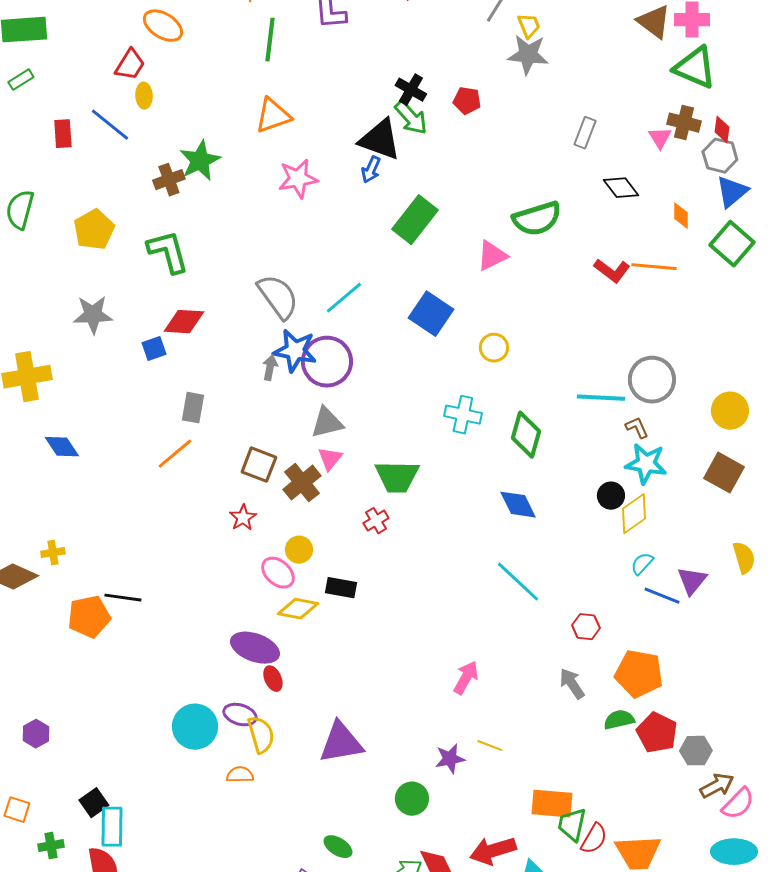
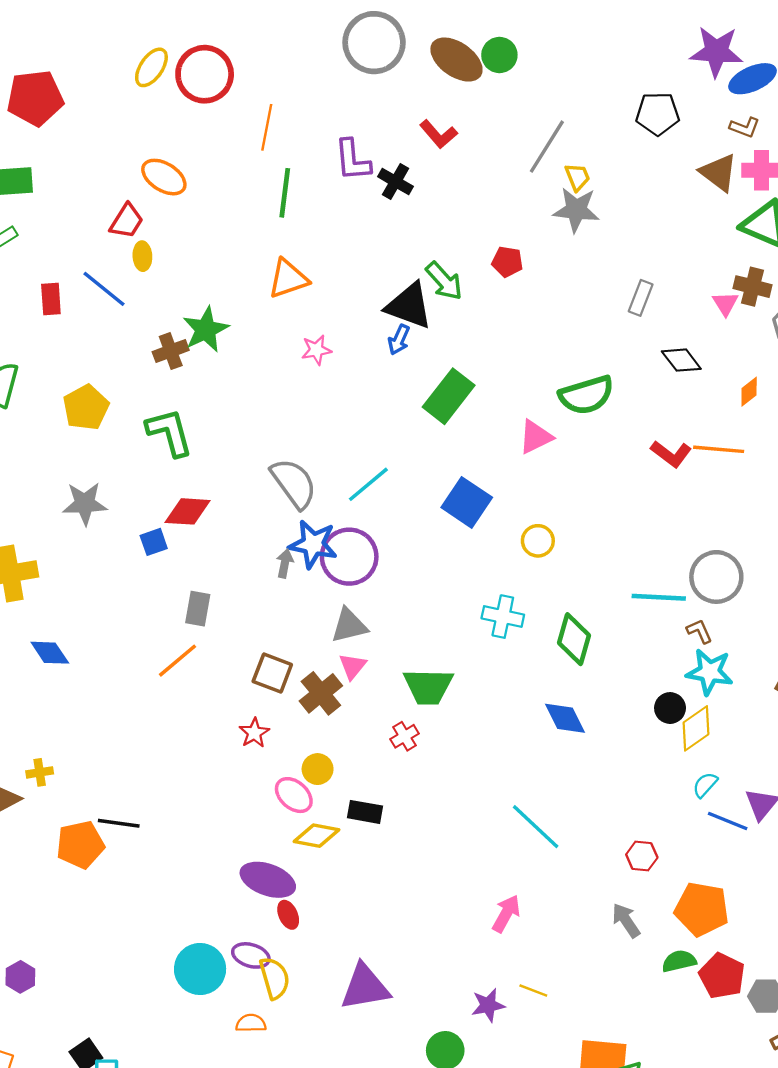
black cross: (411, 90) -> (395, 182), moved
pink star: (298, 179) -> (316, 350), size x0.7
orange diamond: (681, 216) -> (749, 392), turned 52
cyan line: (518, 582) -> (536, 827), moved

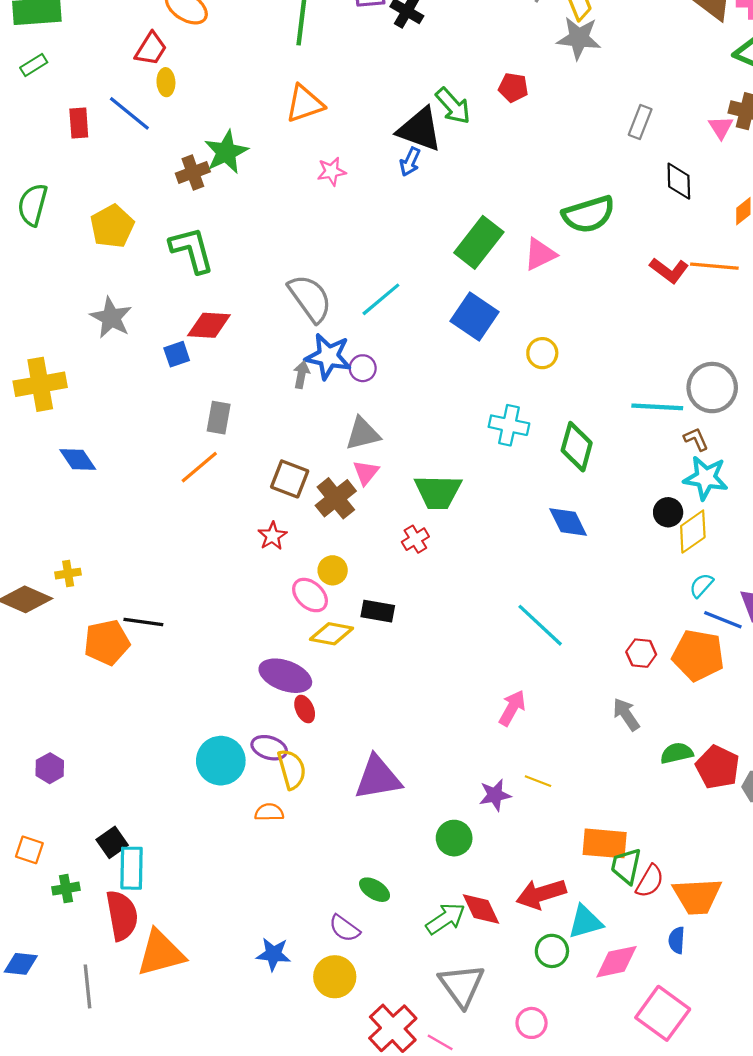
black diamond: (681, 360) -> (679, 181), turned 36
green rectangle: (449, 396) -> (479, 242), moved
gray star: (85, 504) -> (111, 318), turned 30
purple circle: (349, 557) -> (363, 368), size x0.5
orange pentagon: (702, 909) -> (698, 655), moved

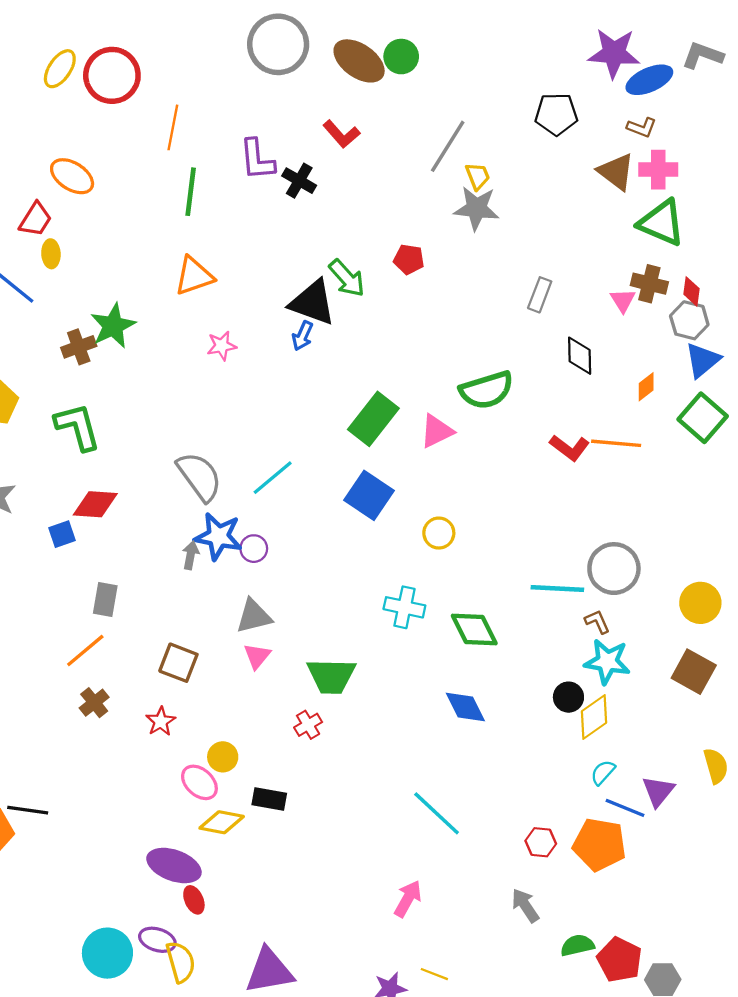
green diamond: (577, 447) -> (474, 629), turned -42
brown cross: (336, 498) -> (94, 703), moved, size x0.7

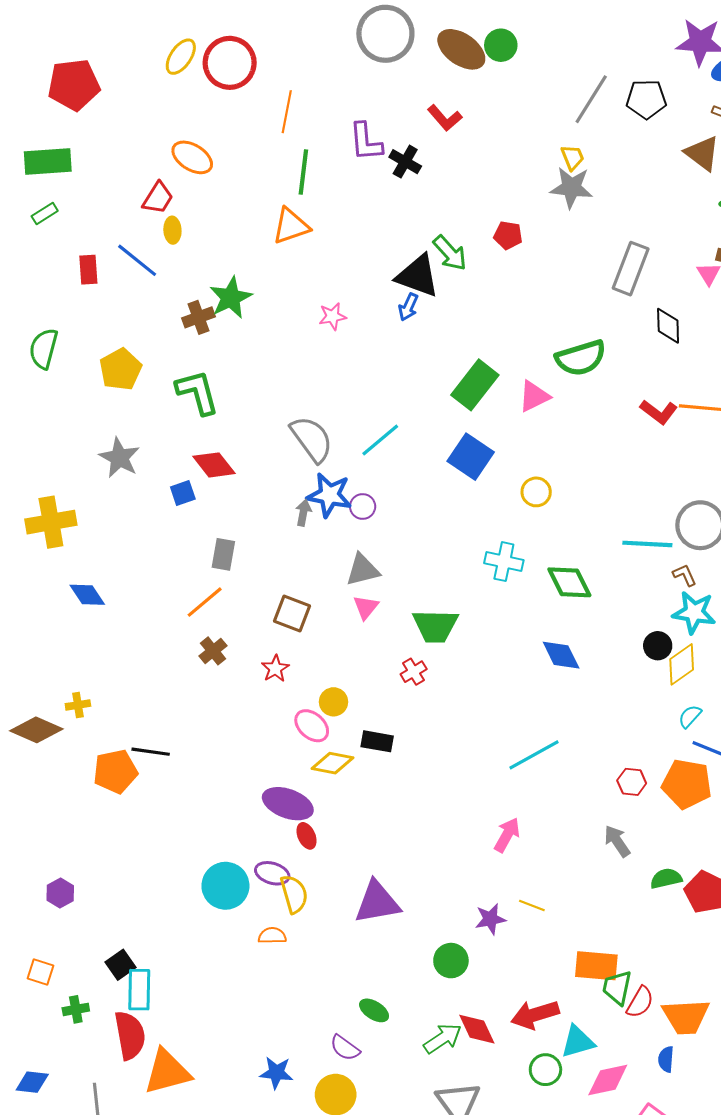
gray line: (448, 146) -> (591, 99), moved
orange triangle: (194, 276) -> (291, 226), moved
gray rectangle: (540, 295) -> (631, 269), size x1.6
red diamond: (95, 504) -> (214, 465), turned 48
cyan line: (437, 813) -> (534, 755), turned -72

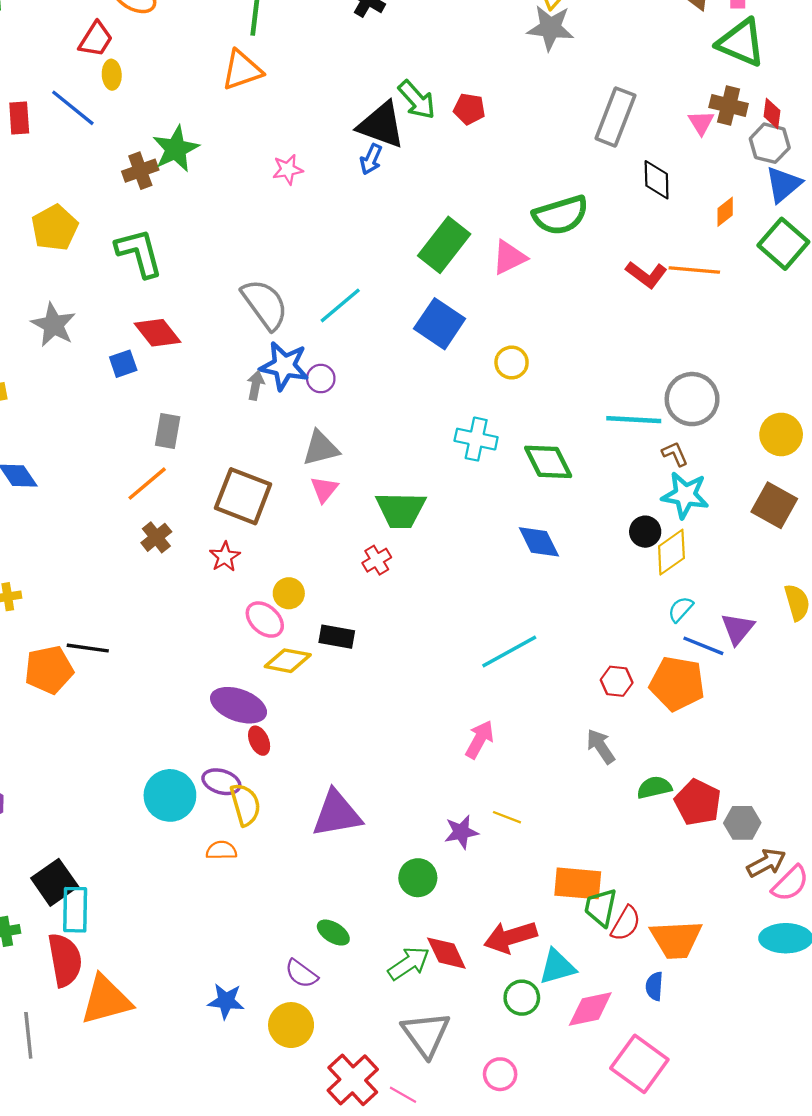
red pentagon: (508, 235) -> (469, 109), moved
brown square: (292, 614) -> (243, 496), size x1.4
black square: (121, 965) -> (55, 882), size x1.4

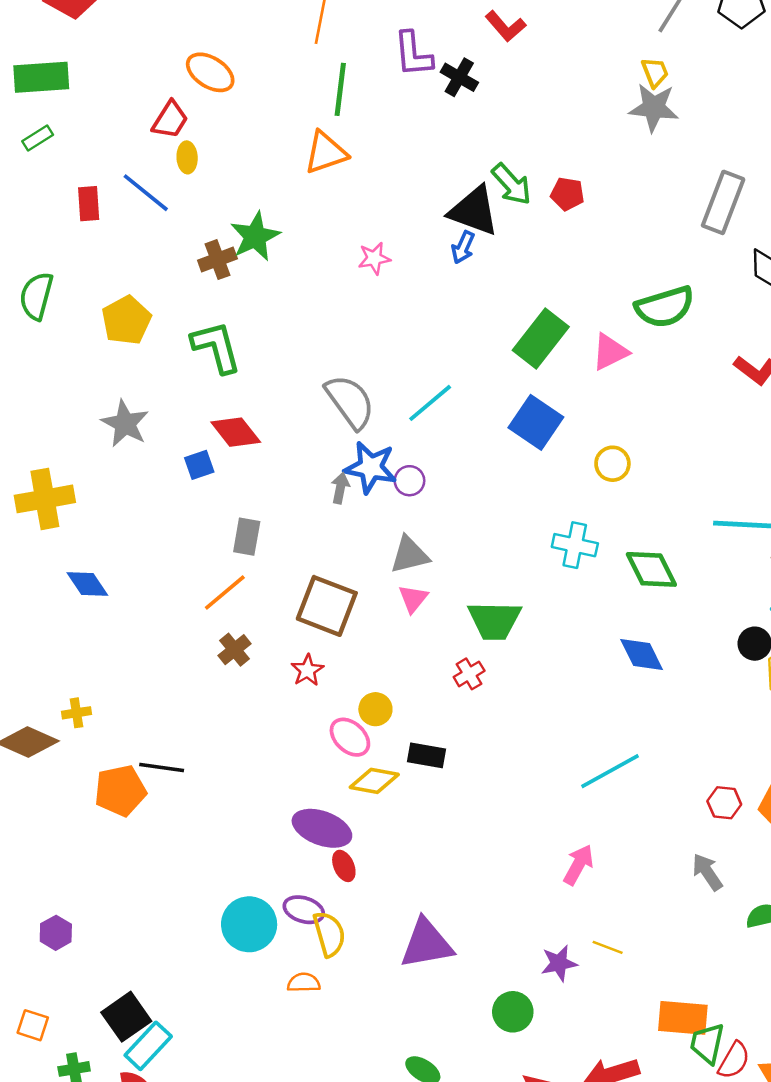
cyan rectangle: (75, 910) -> (148, 1046), turned 42

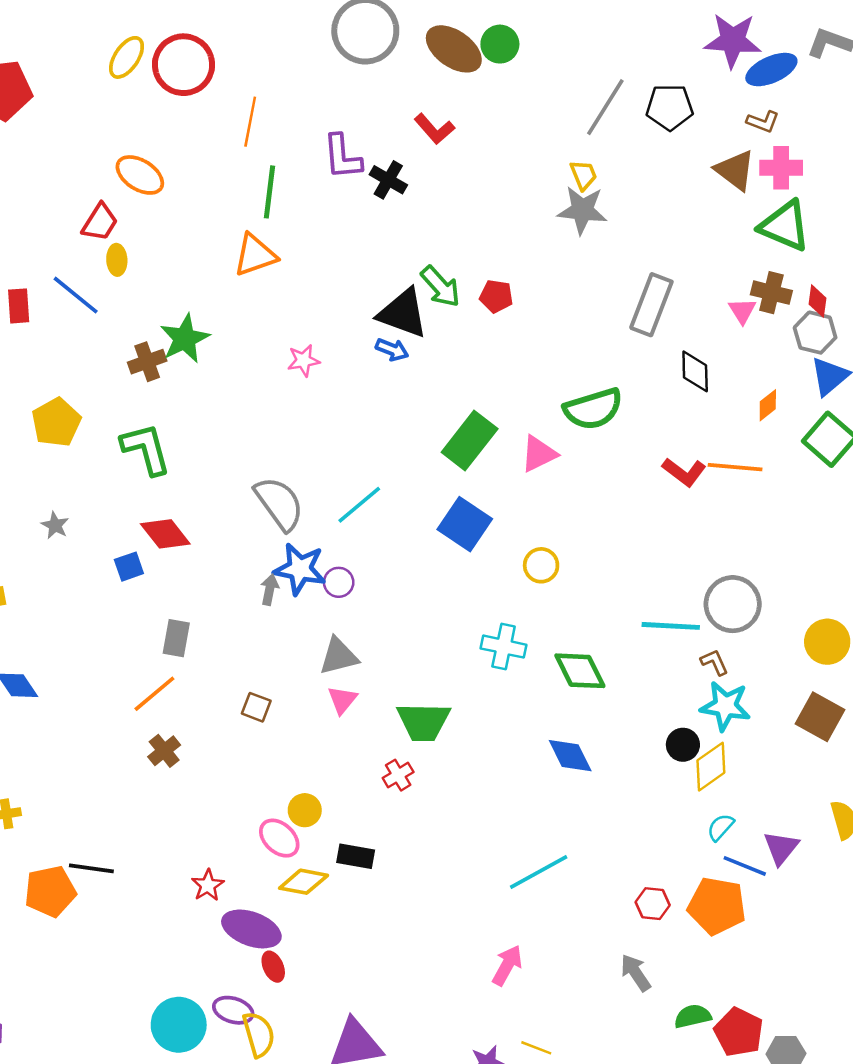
blue arrow: (463, 247) -> (392, 350), turned -92
gray star: (125, 424) -> (55, 525), size x0.6
brown square: (327, 606) -> (256, 707), size x0.5
red star: (307, 670) -> (208, 885), moved

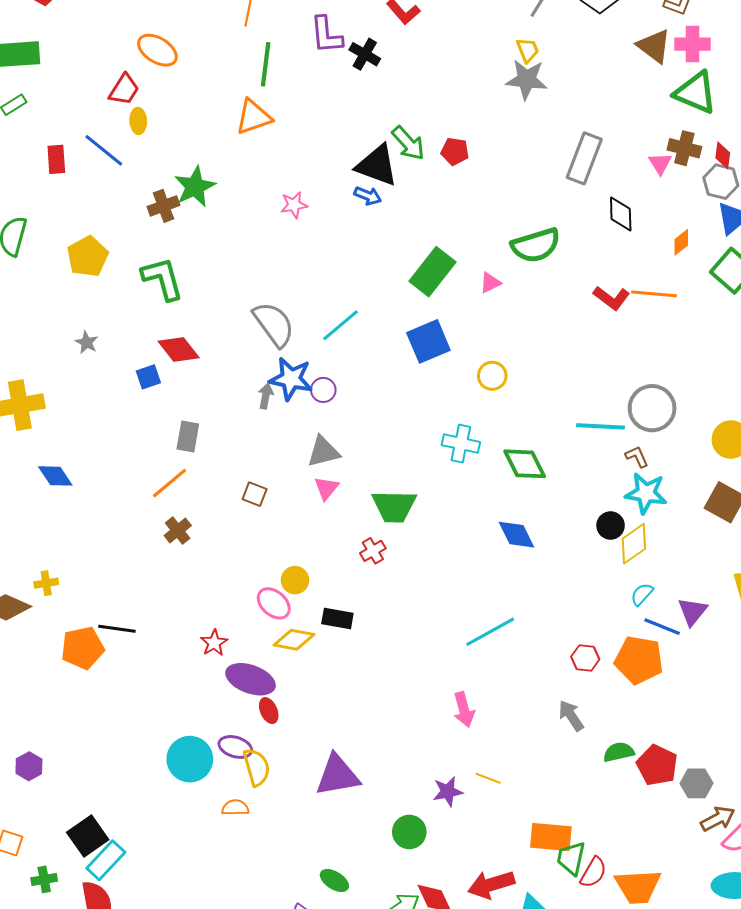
pink triangle: (539, 454) -> (490, 283), size x0.7
blue square: (465, 524) -> (428, 341), turned 33
pink arrow: (507, 965) -> (464, 710), turned 136

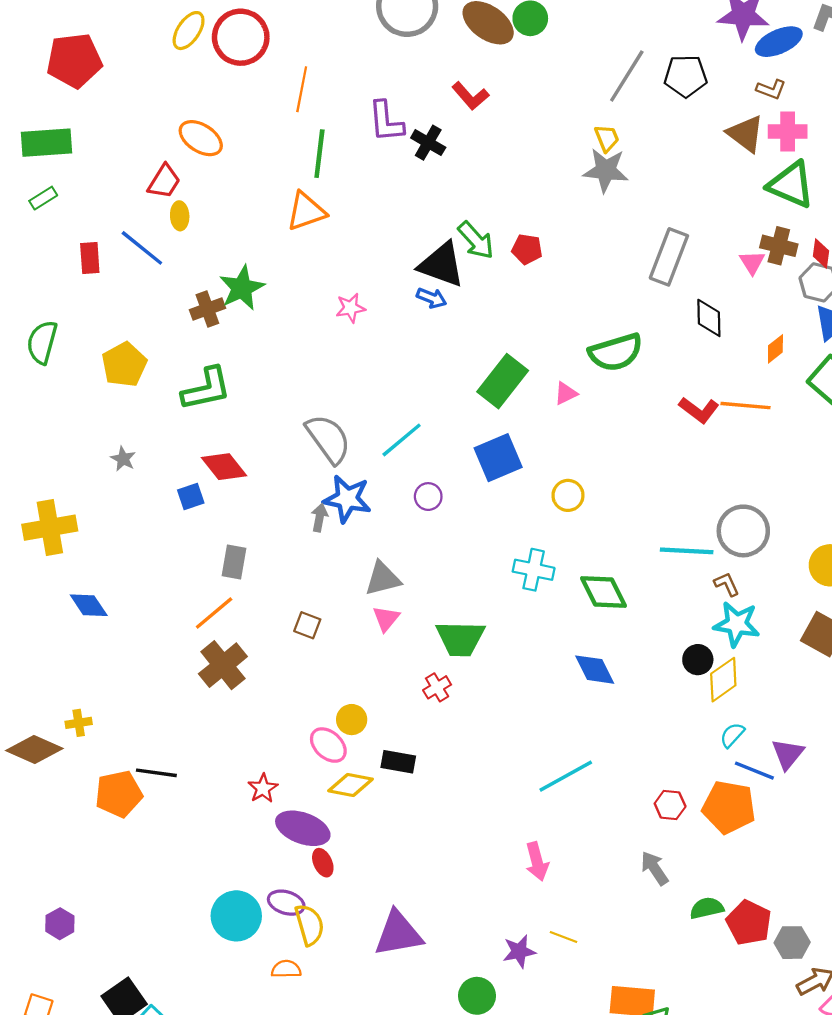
green L-shape: (162, 279) -> (206, 389), turned 93
purple circle: (323, 390) -> (428, 497), moved
brown cross: (178, 531) -> (223, 665), size x1.6

